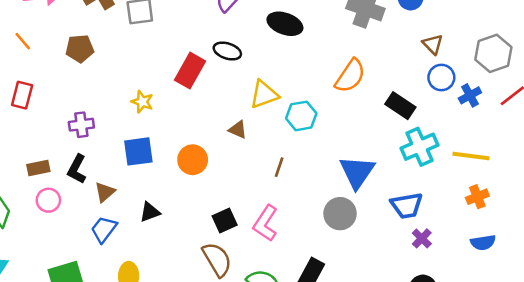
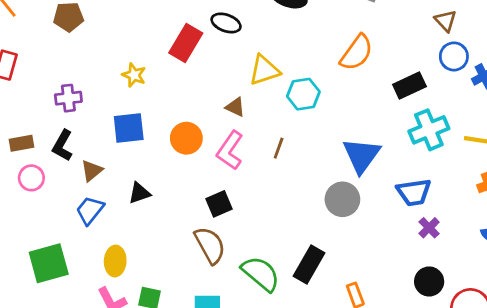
black rectangle: (400, 106) -> (409, 86), turned -60
pink L-shape: (265, 223) -> (230, 150), moved

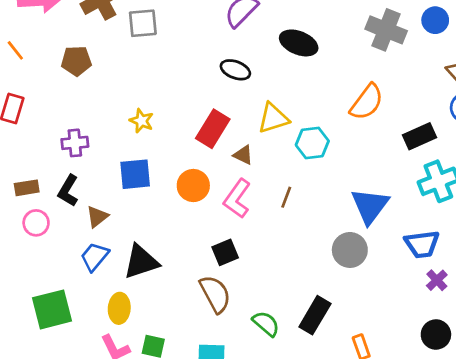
red rectangle: (186, 43) -> (213, 129), moved
black triangle: (139, 193) -> (141, 262), moved, size x1.6
green semicircle: (261, 274) -> (266, 324), size x0.7

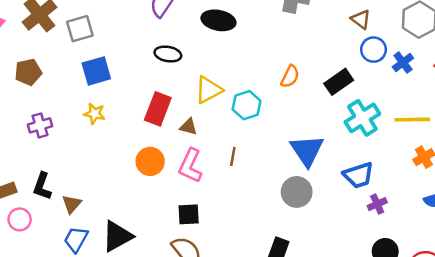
orange semicircle: (367, 102) -> (290, 76), moved, size x0.7
purple cross: (75, 143) -> (40, 125), moved
blue square: (135, 174) -> (96, 71), moved
black square: (225, 252) -> (189, 214), turned 30
purple cross: (437, 280) -> (377, 204), turned 30

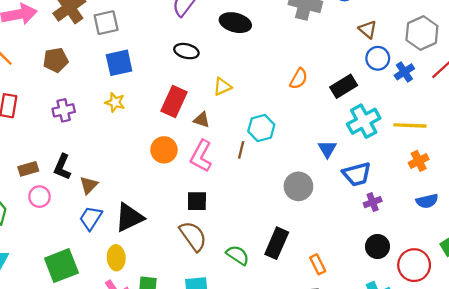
yellow triangle: (209, 90) -> (222, 87), size x0.7
cyan hexagon: (247, 105) -> (261, 128), moved
blue triangle: (307, 150) -> (327, 149), moved, size x0.6

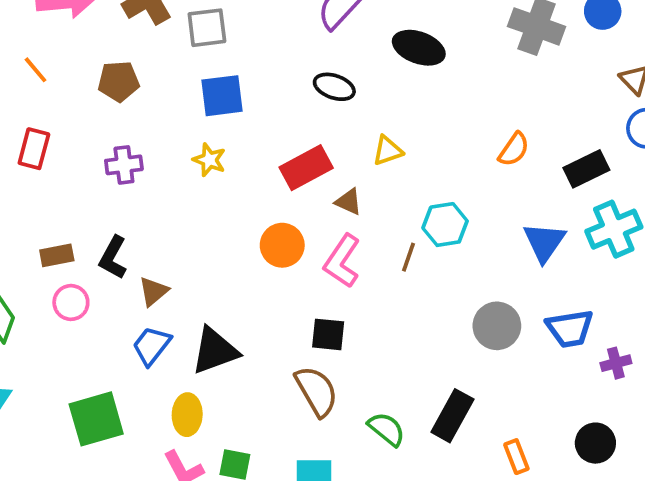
red rectangle: (174, 102) -> (306, 168), turned 32
blue triangle: (327, 149) -> (544, 242), moved, size x1.4
blue trapezoid: (357, 174) -> (570, 328), moved
black circle: (377, 246) -> (595, 443), moved

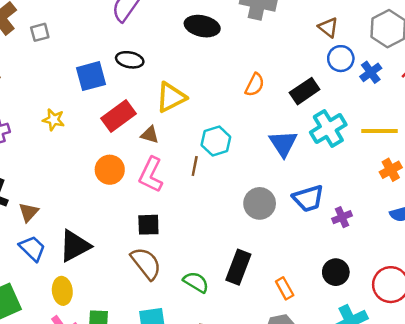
gray square: (207, 28) -> (40, 32), size x0.7
black ellipse: (419, 48) -> (202, 26), moved
blue square: (222, 96) -> (91, 76), moved
yellow triangle: (388, 151) -> (171, 97), size x1.5
blue trapezoid: (152, 346) -> (32, 248), turned 104

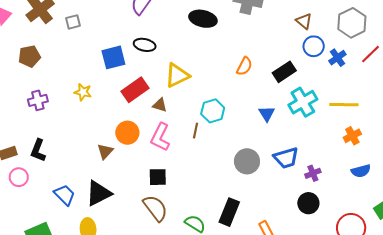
blue triangle: (283, 143) -> (267, 114), size x0.7
brown triangle: (29, 212) -> (105, 151), moved
black circle: (336, 272) -> (308, 203), moved

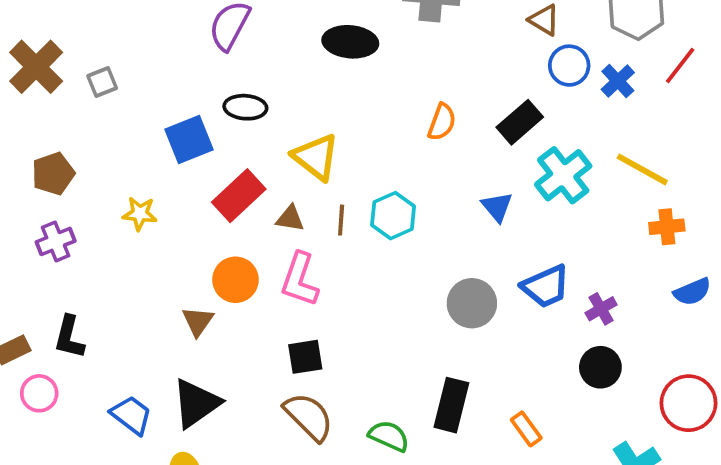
brown pentagon: (29, 56) -> (53, 174), moved
yellow triangle: (177, 75) -> (316, 157), turned -48
yellow line: (344, 105) -> (642, 169), turned 36
brown line: (195, 131) -> (341, 220), moved
orange cross: (352, 136) -> (667, 227), turned 30

